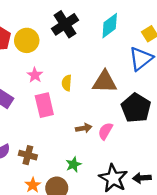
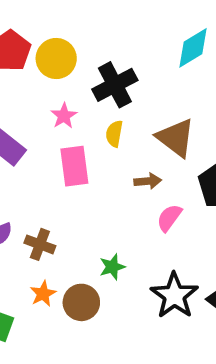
black cross: (65, 24) -> (115, 85), moved
brown triangle: (105, 82) -> (176, 138), turned 30
brown arrow: (84, 128) -> (148, 181), moved

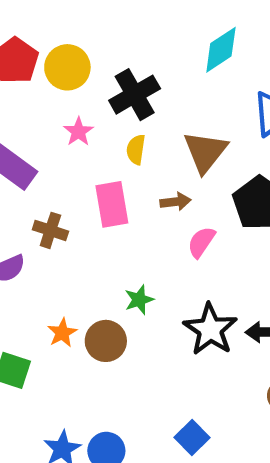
brown triangle: (176, 138) -> (205, 152), turned 33
pink rectangle: (74, 166) -> (112, 204), moved
brown cross: (40, 244) -> (50, 230), moved

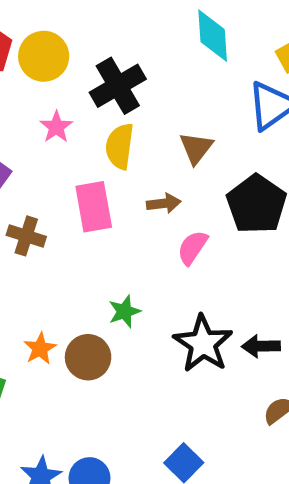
cyan diamond: (221, 50) -> (213, 36), turned -60
yellow semicircle: (136, 150) -> (120, 146), size x1.4
brown triangle: (205, 152) -> (196, 148), size x0.7

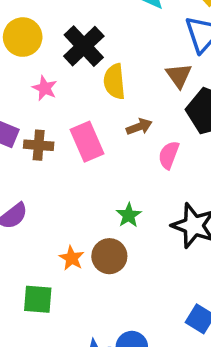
yellow semicircle: (120, 146) -> (114, 81), moved
brown triangle: (196, 148) -> (179, 76), moved
brown cross: (26, 236) -> (39, 145), moved

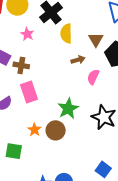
brown triangle: (179, 76) -> (96, 40), moved
pink rectangle: (87, 142) -> (29, 92), moved
green star: (129, 215) -> (68, 109), size x1.5

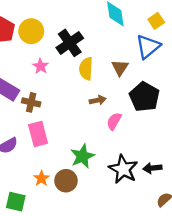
brown triangle: (96, 40) -> (120, 68), moved

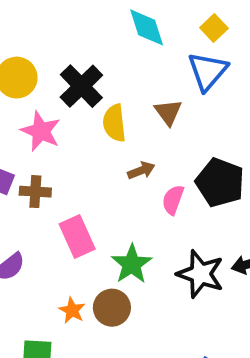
pink star: (41, 66) -> (41, 131), size x1.5
black pentagon: (144, 97) -> (220, 182), moved
pink rectangle: (38, 134) -> (77, 237), moved

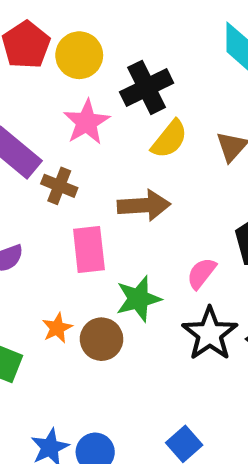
yellow semicircle: (114, 123) -> (169, 139), turned -153
brown arrow: (141, 170) -> (144, 205), moved, size x1.6
pink semicircle: (173, 200) -> (201, 273), moved

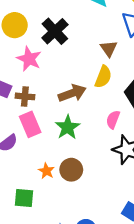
yellow semicircle: (169, 139) -> (103, 77), moved
pink rectangle: (89, 250) -> (30, 124), moved
green star: (138, 299) -> (68, 127), moved

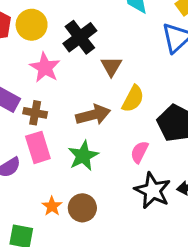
brown triangle: (109, 49) -> (111, 66), moved

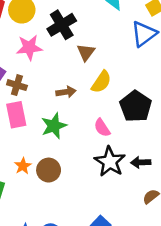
pink star: (45, 68) -> (29, 47), turned 30
brown arrow: (93, 115) -> (66, 92), size x0.7
pink semicircle: (139, 152) -> (102, 128), turned -66

